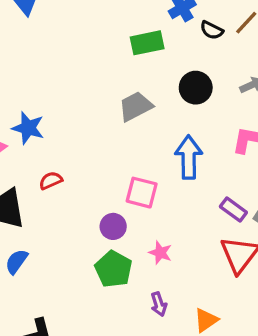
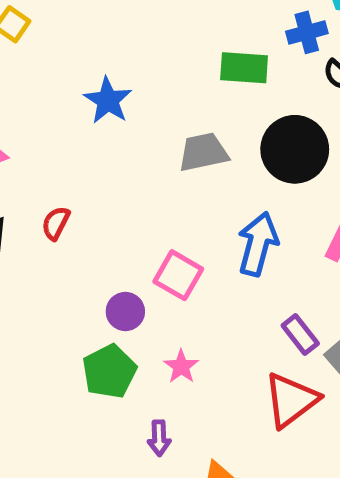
black circle: (196, 88) -> (295, 149), size x1.4
blue star: (28, 128) -> (108, 100), moved
red semicircle: (51, 181) -> (56, 223), turned -55

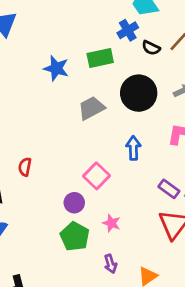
blue star: (108, 100) -> (56, 68), moved
blue arrow: (258, 244) -> (133, 148), size x0.7
pink square: (178, 275) -> (97, 176), turned 30

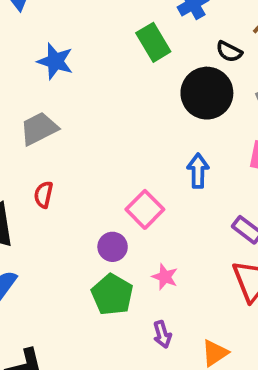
black semicircle: (151, 48) -> (229, 52), moved
green rectangle: (100, 58) -> (153, 42), turned 70
blue star: (56, 68) -> (55, 61), moved
gray trapezoid: (91, 108) -> (39, 129), moved

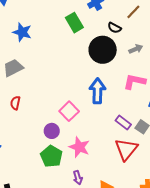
blue arrow: (198, 171) -> (97, 91), size x1.4
pink star: (165, 277) -> (79, 147), size x1.5

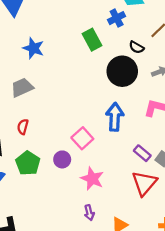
green pentagon: (51, 156) -> (28, 163), moved

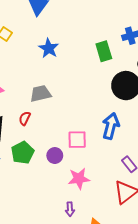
gray trapezoid: (22, 88) -> (40, 94), moved
pink square: (82, 138) -> (77, 140), turned 30
pink star: (92, 179) -> (79, 179), turned 30

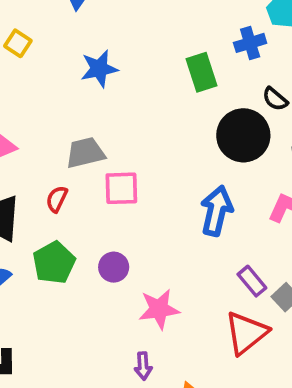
blue star: (49, 48) -> (99, 69), turned 30
pink square: (77, 140) -> (121, 188), moved

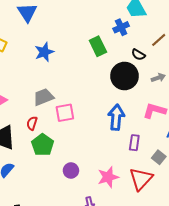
green pentagon: (54, 263) -> (43, 145), moved
purple circle: (114, 267) -> (71, 170), moved
purple rectangle: (252, 281) -> (134, 143), moved, turned 56
pink star: (159, 309) -> (108, 177), moved

